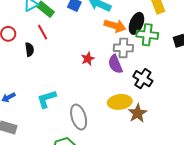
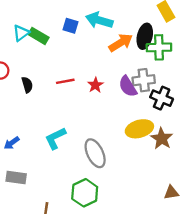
orange arrow: (115, 26) -> (121, 43), turned -40
red line: (43, 32) -> (65, 81), moved, turned -63
gray cross: (123, 48) -> (144, 80), moved

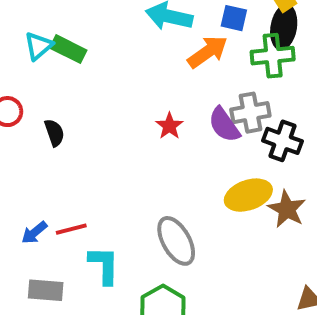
blue square: (71, 26) -> (234, 18), moved
black ellipse: (145, 36) -> (284, 27), moved
red line: (65, 81) -> (71, 229), moved
cyan L-shape: (55, 138) -> (104, 265), moved, turned 120

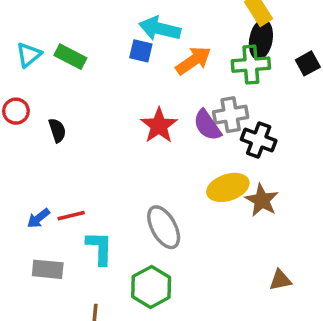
blue square: (234, 18) -> (141, 51), moved
cyan triangle: (39, 46) -> (29, 55), moved
red star: (169, 126) -> (159, 126), size x1.5

